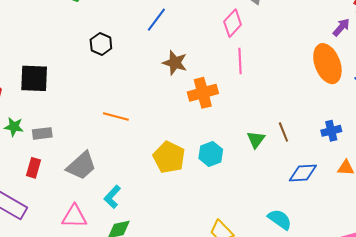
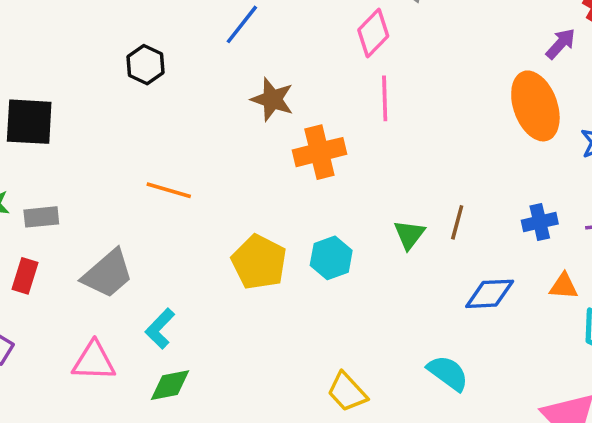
brown line: (283, 132) -> (457, 222), turned 36

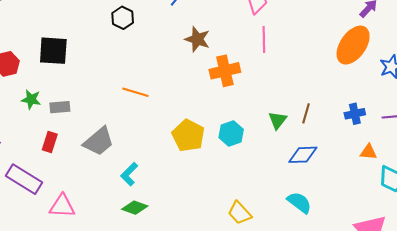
orange ellipse: (535, 106) -> (353, 45), turned 54
blue diamond: (490, 294) -> (303, 155), moved
pink triangle: (94, 361) -> (62, 206), moved
green diamond: (170, 385) -> (135, 208), turned 30

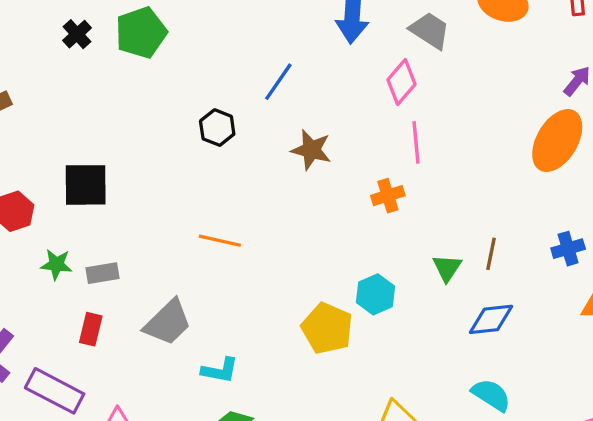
black hexagon: (123, 18) -> (217, 128), moved
orange cross: (225, 71) -> (388, 196), moved, size x0.7
yellow pentagon: (188, 135) -> (327, 328), moved
cyan L-shape: (129, 174) -> (220, 370), turned -120

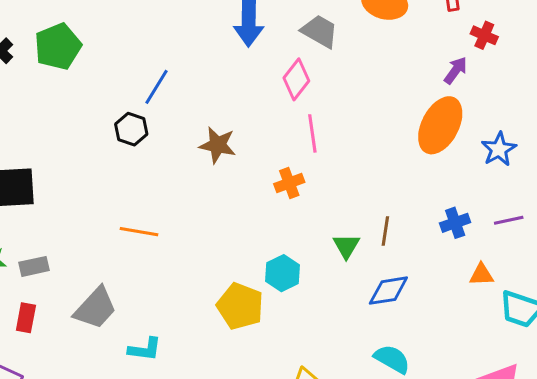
blue line: (278, 82) -> (156, 87), moved

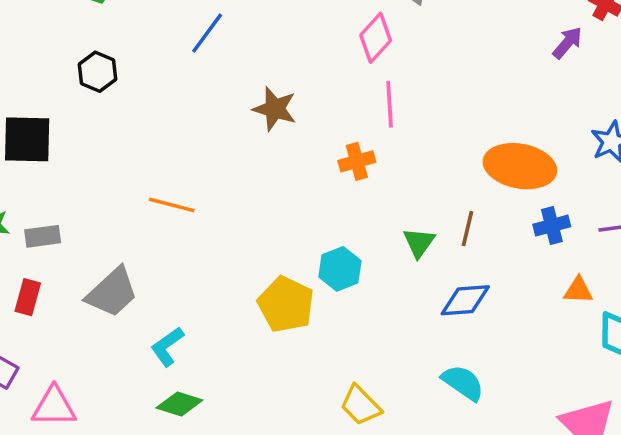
orange ellipse: (440, 125) -> (520, 166), moved, turned 68
black hexagon: (131, 129) -> (97, 72), moved
cyan L-shape: (145, 349) -> (167, 347), turned 132

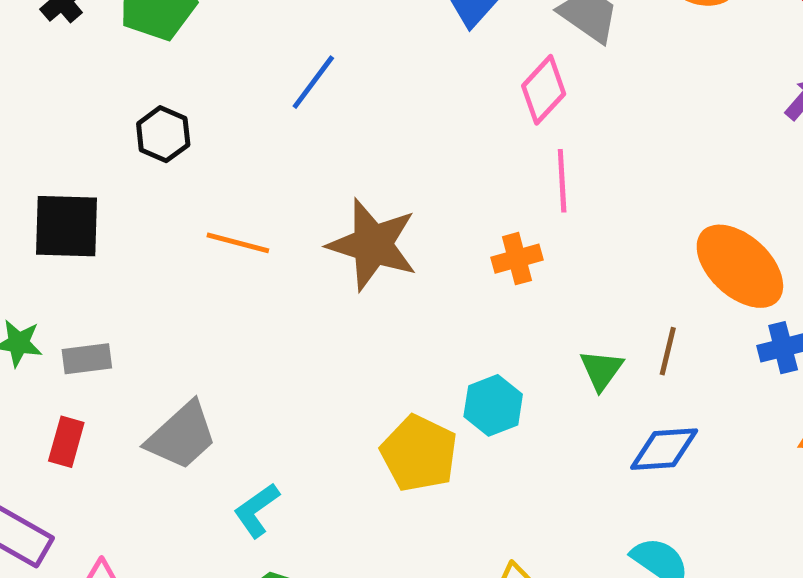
brown star: (275, 109) -> (373, 245), moved, size x1.5
orange ellipse: (520, 166) -> (740, 266), turned 32
orange line: (172, 205) -> (238, 243), moved

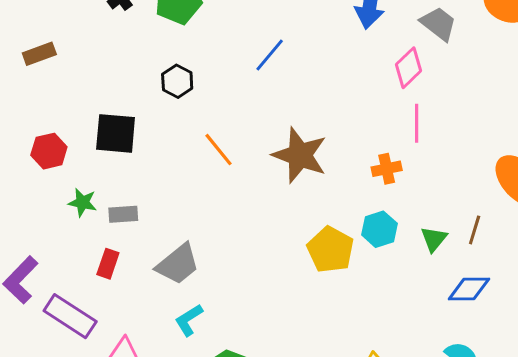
orange line: (238, 243) -> (219, 150), turned 33
cyan hexagon: (493, 405) -> (379, 229), moved
yellow pentagon: (419, 453) -> (330, 250), moved
cyan L-shape: (257, 510) -> (189, 320), moved

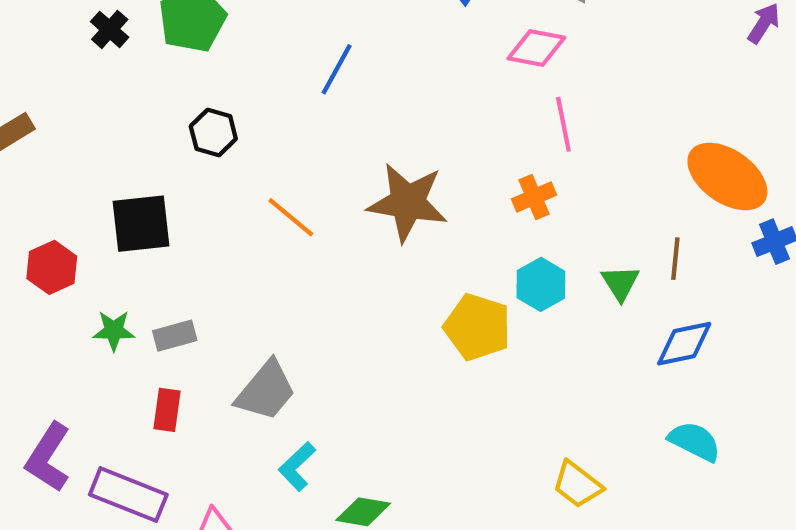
pink diamond: (409, 68) -> (536, 48), turned 66

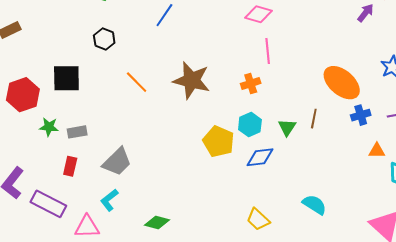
red hexagon: (52, 267) -> (23, 95), size x1.4
blue diamond: (684, 344) -> (260, 157), moved
cyan L-shape: (297, 466) -> (109, 200), moved

